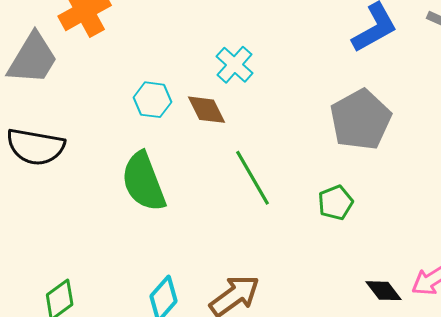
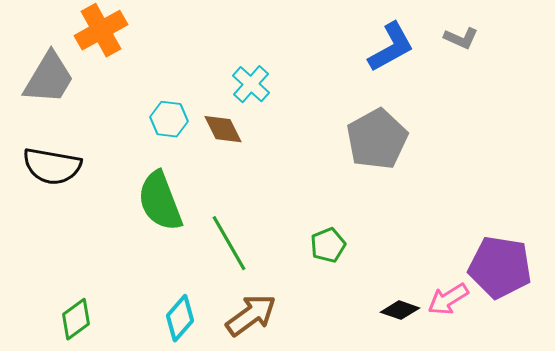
green line: (253, 178) -> (229, 243), moved
green pentagon: (336, 203) -> (328, 245), moved
black diamond: (384, 291) -> (400, 310), turned -33

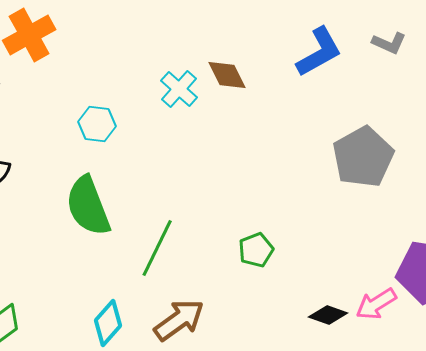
brown diamond: (223, 129) -> (227, 75), moved
gray pentagon: (377, 139) -> (363, 157), moved
green line: (229, 243) -> (157, 248), turned 56

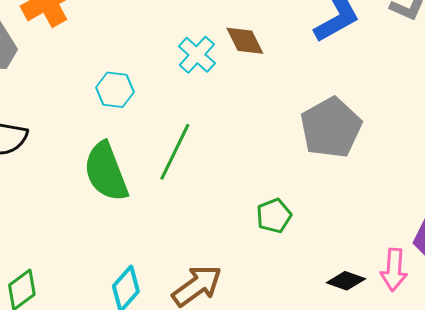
gray pentagon: (363, 157) -> (331, 128), moved
green line: (157, 248) -> (175, 152), moved
pink arrow: (376, 304) -> (394, 270), turned -54

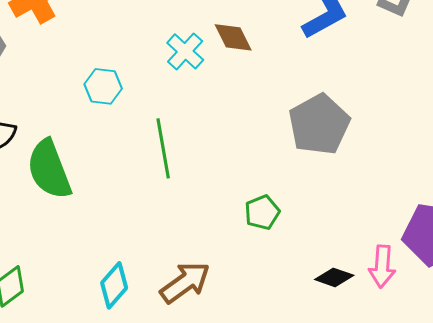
green line: (175, 152) -> (163, 148), turned -36
green semicircle: (106, 172) -> (49, 169), moved

